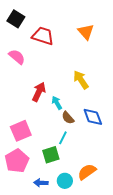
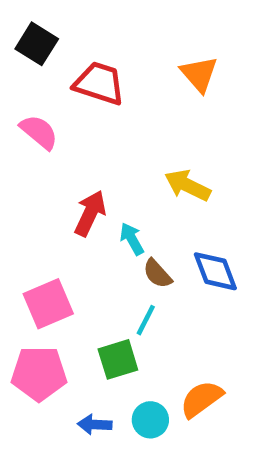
yellow arrow: (81, 80) -> (188, 185), turned -30
pink pentagon: (17, 161) -> (39, 373), turned 30

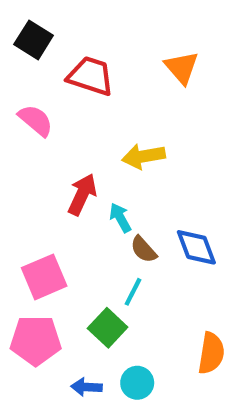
yellow arrow: (188, 185) -> (144, 156), moved, turned -36
green square: (118, 359) -> (108, 328), turned -30
orange semicircle: (201, 399) -> (211, 353), moved, turned 135

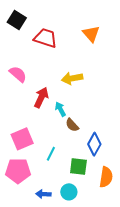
pink semicircle: (36, 120) -> (18, 74), moved
blue diamond: (196, 247) -> (94, 144), moved, turned 50
cyan line: (133, 292) -> (51, 154), moved
green square: (108, 328) -> (78, 166), moved, turned -36

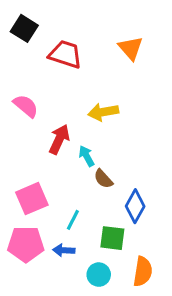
orange semicircle: (106, 177) -> (143, 272), moved
blue arrow: (43, 194) -> (64, 250), moved

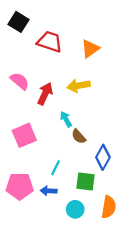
orange triangle: (131, 48) -> (90, 49), moved, turned 36
red arrow: (59, 139) -> (45, 94), moved
pink square: (32, 199) -> (24, 135), moved

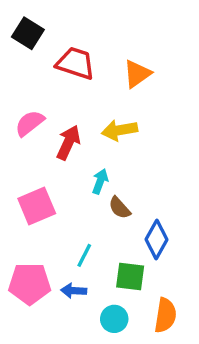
pink semicircle: (20, 81) -> (30, 123), turned -78
cyan arrow: (66, 119) -> (100, 181), turned 49

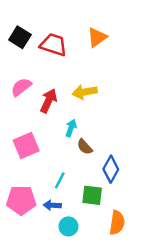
black square: (28, 33) -> (20, 37), moved
orange triangle: (137, 74) -> (97, 37), moved
cyan circle: (114, 319) -> (68, 226), moved

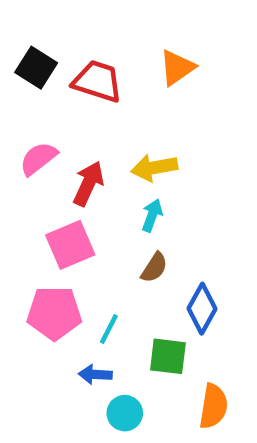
cyan arrow: (71, 128) -> (152, 215), moved
pink square: (26, 146) -> (70, 245), moved
brown semicircle: (85, 147) -> (154, 268), turned -105
pink pentagon: (21, 200) -> (54, 313), moved

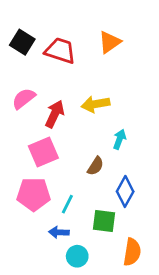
cyan arrow: (152, 215) -> (119, 139), moved

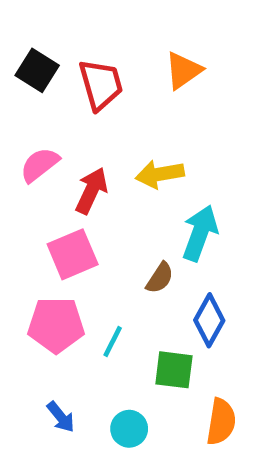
red trapezoid: (60, 51) -> (101, 85), turned 56
cyan arrow: (119, 139) -> (200, 233), size x1.6
blue arrow: (59, 232) -> (61, 417), moved, turned -132

